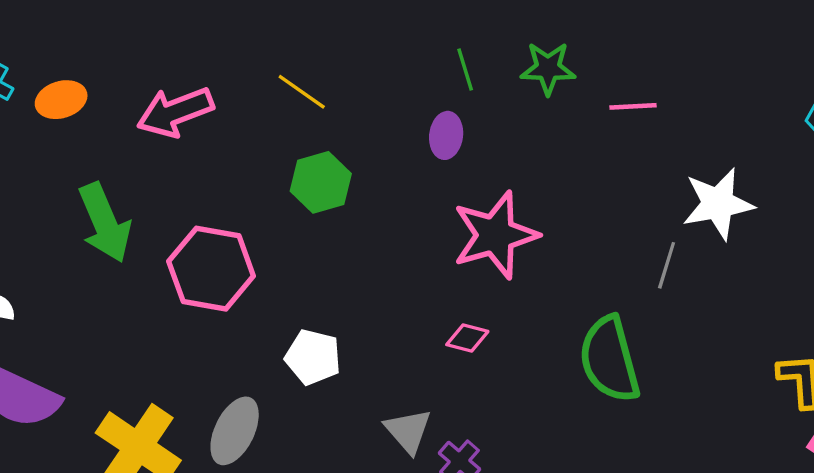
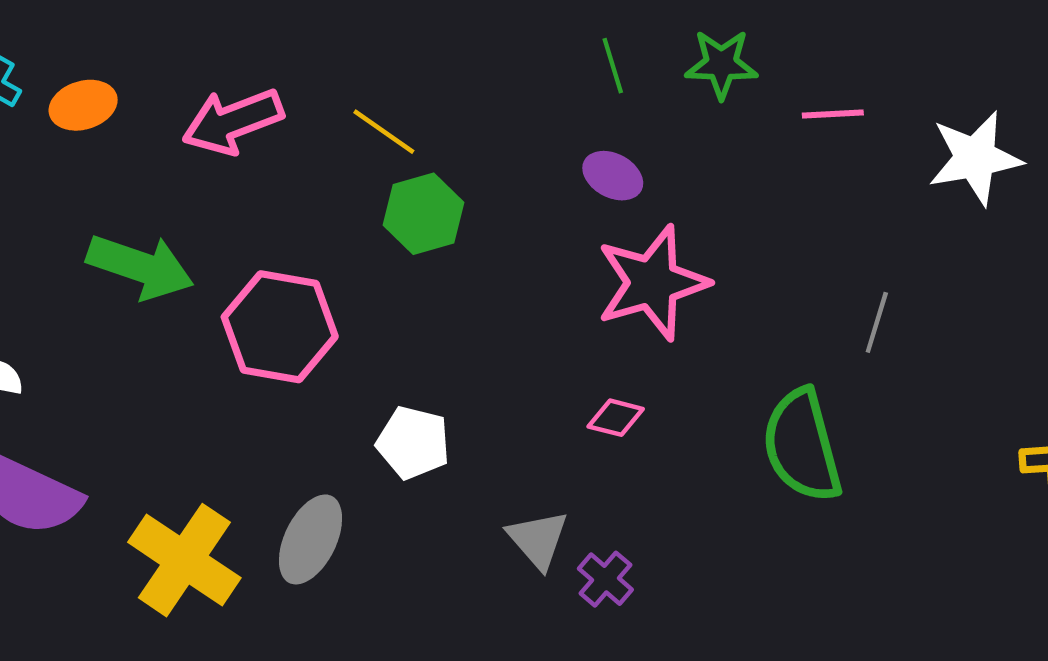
yellow line: (302, 92) -> (384, 132), moved
purple ellipse: (446, 135) -> (613, 176), moved, turned -69
white star: (718, 204) -> (975, 158), moved
green arrow: (105, 223) -> (140, 267), turned -48

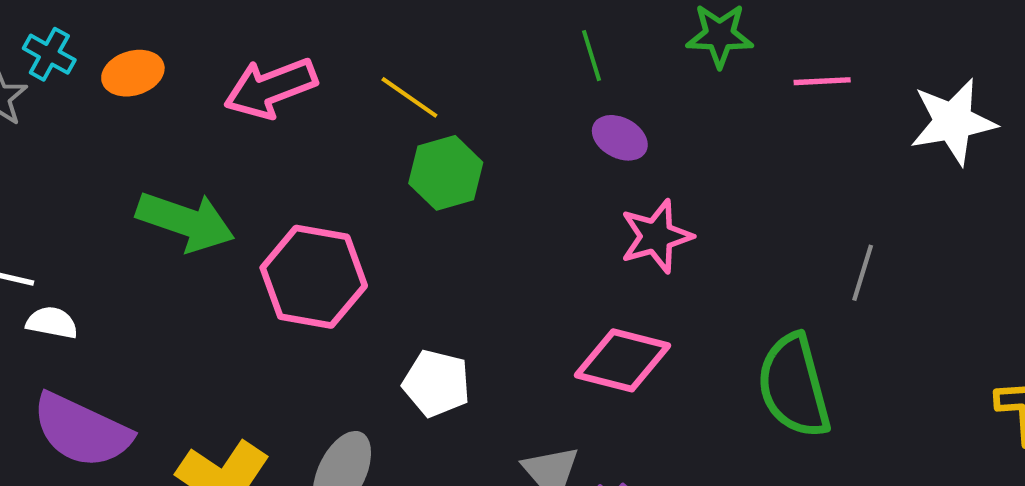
green line: (613, 66) -> (591, 56), moved
pink star: (652, 283) -> (656, 236), size x0.7
pink diamond: (616, 418) -> (623, 360), size x1.8

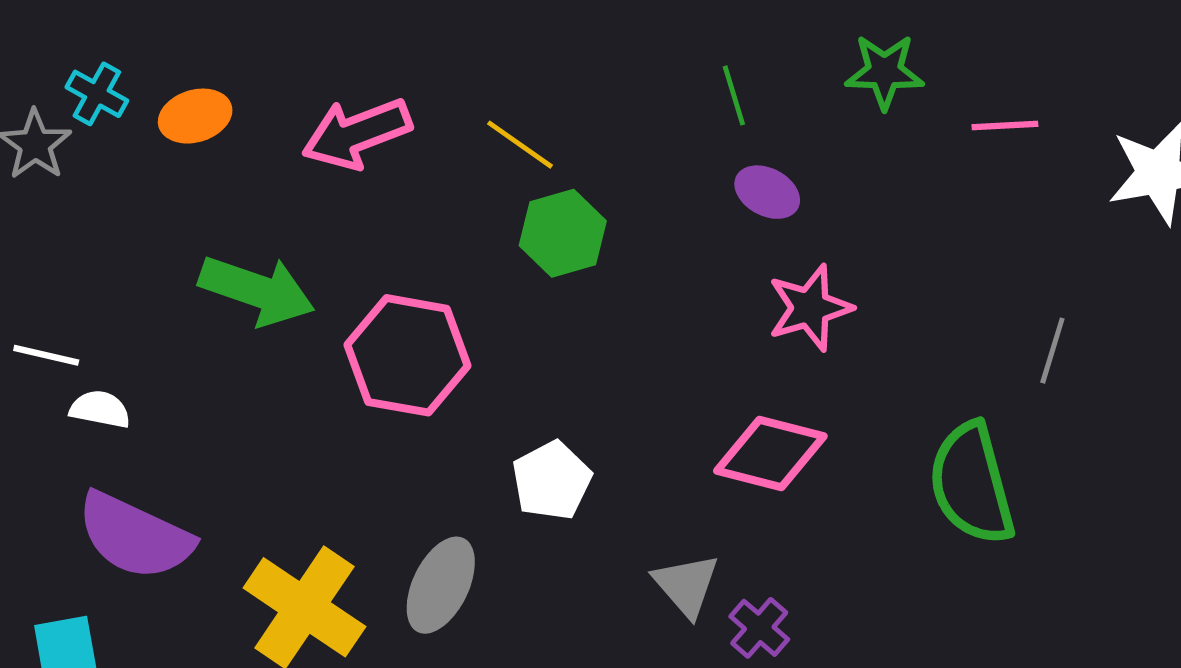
white pentagon: (436, 383) -> (552, 481), turned 30

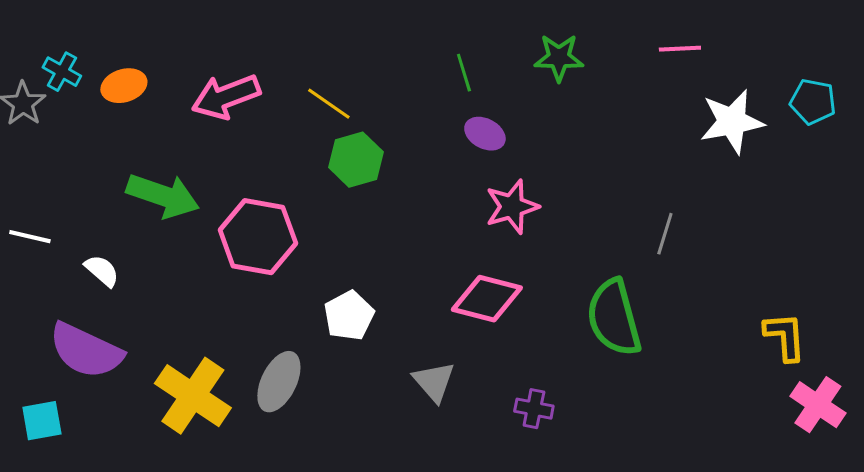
pink line: (1005, 126) -> (680, 49), moved
white semicircle: (100, 409) -> (102, 271), moved, turned 30
purple cross: (759, 628) -> (534, 409), moved, turned -30

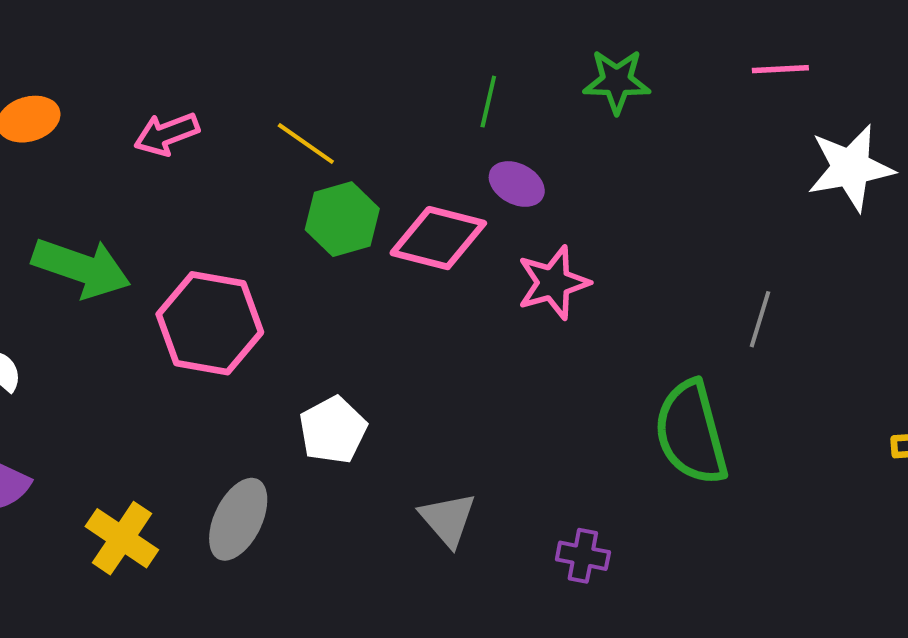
green line: (464, 73) -> (488, 102), turned 30
pink arrow: (226, 97) -> (167, 134), size x0.7
pink diamond: (487, 299) -> (438, 238), moved
yellow cross: (193, 396) -> (122, 538), size x0.7

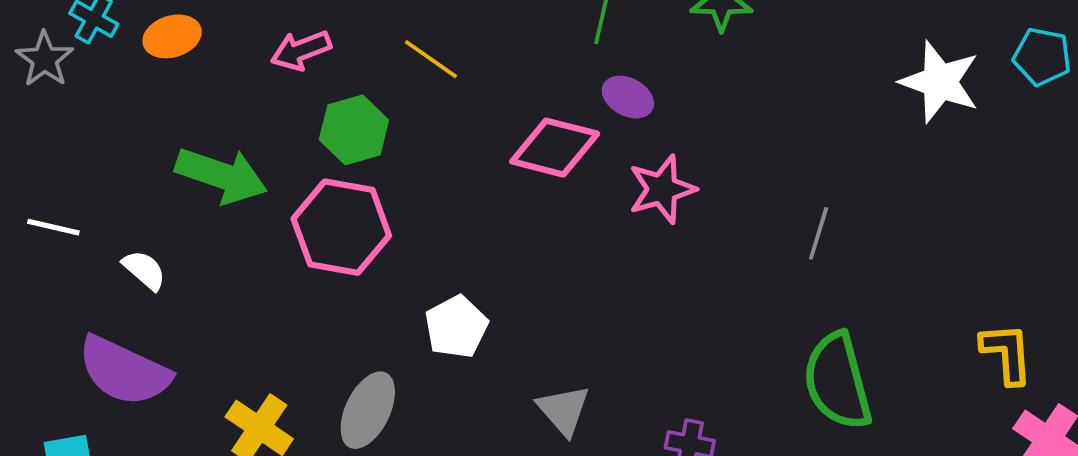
white star: (851, 168) -> (940, 82), turned 30
green hexagon: (342, 219) -> (354, 130), moved
gray line: (760, 319) -> (819, 233), moved
green semicircle: (691, 433) -> (838, 381), moved

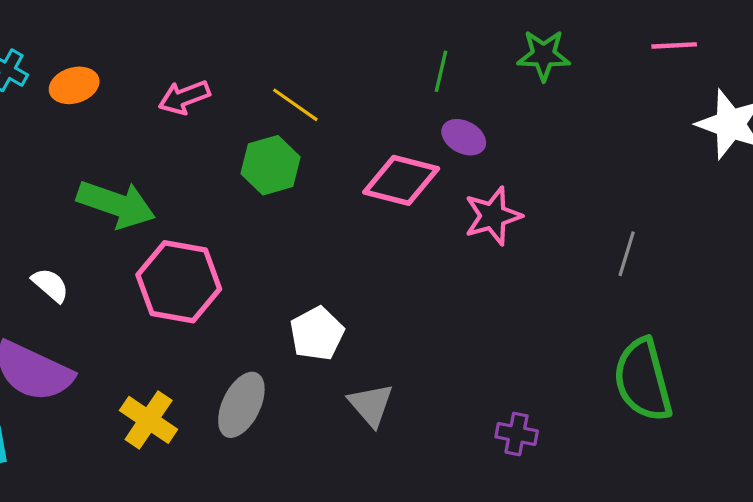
green hexagon: (354, 130) -> (271, 165), moved
pink hexagon: (341, 227) -> (179, 282), moved
gray triangle: (564, 410) -> (371, 405), moved

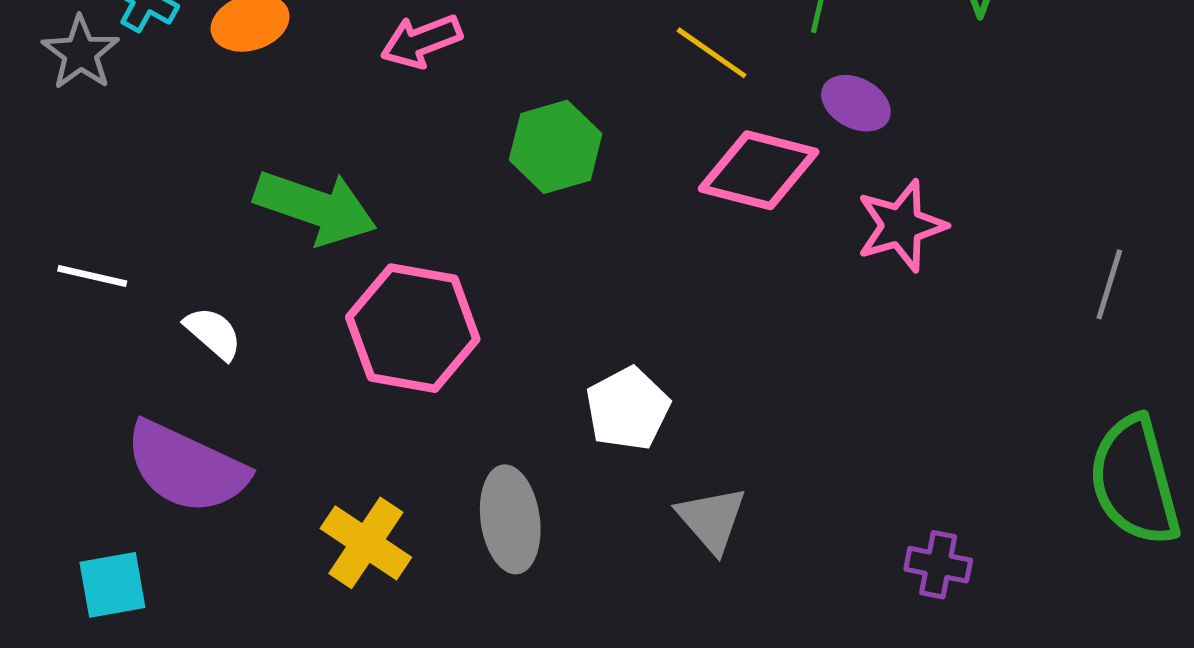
yellow line: (295, 105) -> (712, 53), moved
gray ellipse: (241, 405) -> (510, 519), turned -34

